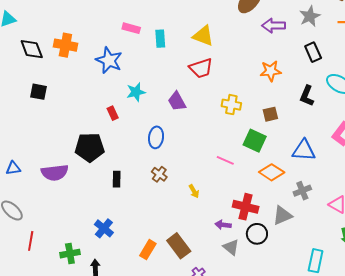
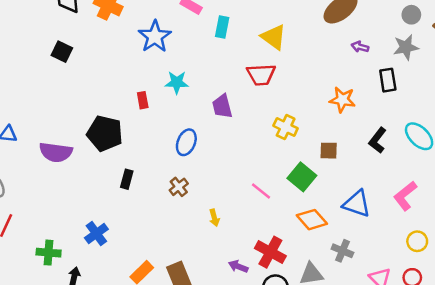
purple arrow: (274, 26) -> (360, 47), size x0.6
black rectangle: (313, 52) -> (388, 80), moved
gray cross: (302, 191) -> (342, 251), turned 30

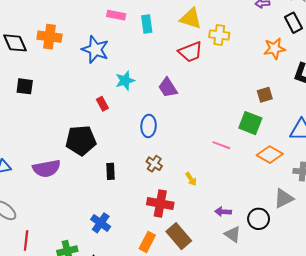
orange star: (342, 100) -> (274, 49), moved
yellow cross: (286, 127) -> (219, 35), moved
red cross: (270, 252) -> (160, 203), moved

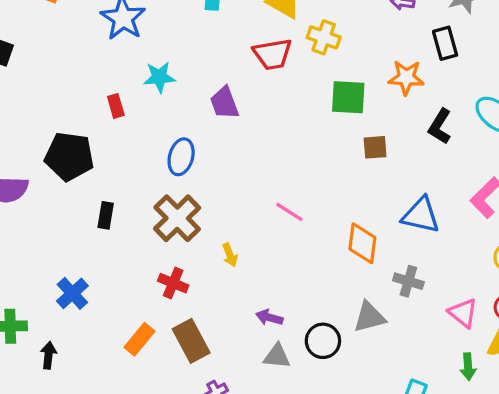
green square: (250, 123) -> (348, 97), moved, turned -30
orange diamond: (270, 155) -> (362, 243), turned 55
brown cross: (154, 164) -> (177, 218), size x1.8
red cross: (160, 203) -> (173, 283), size x0.7
gray triangle: (233, 234) -> (277, 356), turned -42

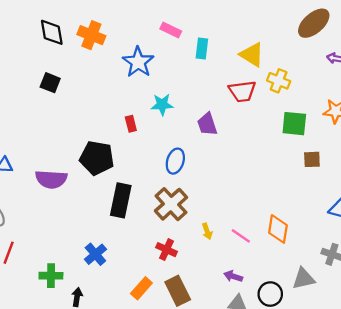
pink line: (289, 212) -> (241, 236), moved
black rectangle: (106, 215) -> (121, 200), size x1.8
orange diamond: (362, 243) -> (278, 229), moved

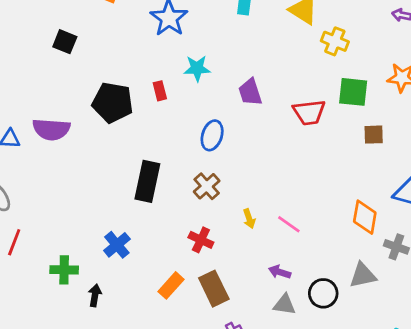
red trapezoid: (242, 91) -> (309, 112), moved
black pentagon: (97, 158) -> (113, 102), moved
purple semicircle: (51, 179) -> (51, 129), moved
brown cross: (171, 204) -> (207, 186), size x0.7
orange diamond: (278, 229) -> (365, 217), moved

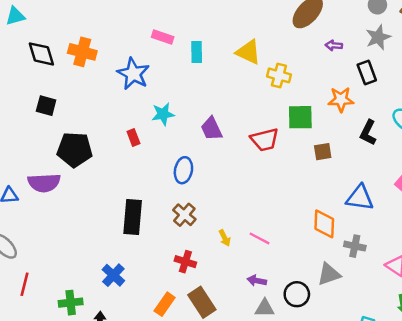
black pentagon: (113, 102) -> (75, 150), moved

